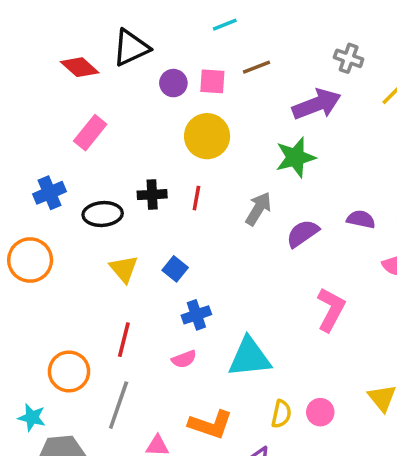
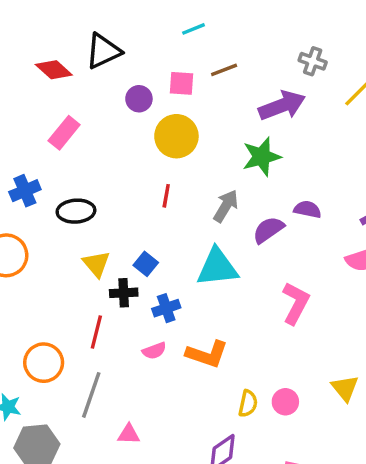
purple circle: (173, 83) -> (139, 99), moved
black cross: (152, 195) -> (124, 293), moved
purple semicircle: (361, 219) -> (308, 209), moved
cyan triangle: (249, 357) -> (217, 267), moved
orange L-shape: (211, 425) -> (207, 354), moved

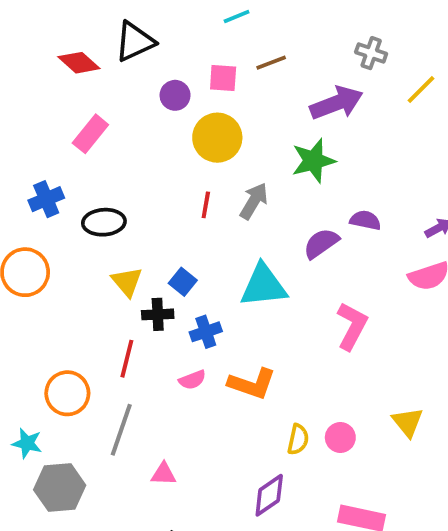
gray arrow: (226, 206) -> (254, 201), moved

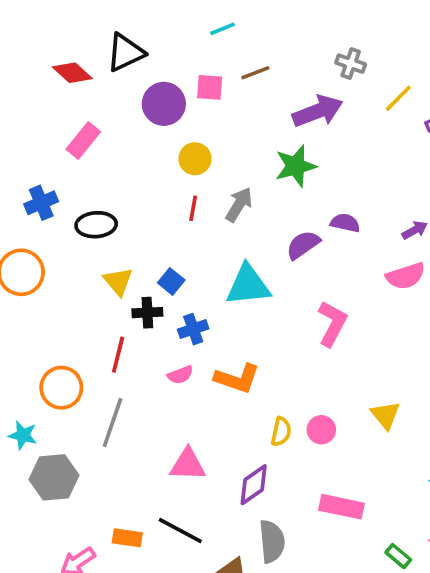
purple circle: (175, 95) -> (164, 104), size x1.5
yellow circle: (217, 138) -> (195, 159), moved, size x0.7
pink triangle: (163, 474) -> (188, 465), moved, size x1.5

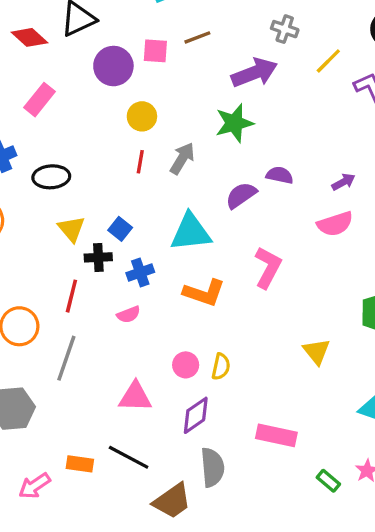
orange L-shape: (237, 378) -> (204, 293), moved
pink circle: (321, 430) -> (186, 365), moved

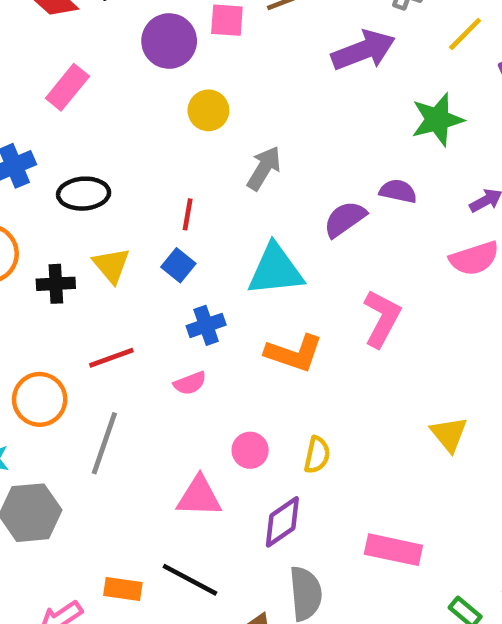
green star: (234, 123) -> (437, 120), moved
red line: (140, 162) -> (188, 214), moved
black cross: (98, 257) -> (56, 284), moved
red line: (71, 296) -> (111, 358), turned 56
pink circle: (186, 365) -> (250, 450), moved

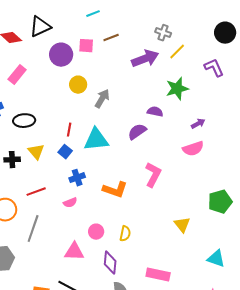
yellow line: (465, 34) -> (177, 52), moved
gray arrow: (264, 168) -> (102, 99), moved
purple semicircle: (398, 191) -> (155, 112), moved
cyan triangle: (275, 270) -> (96, 140), moved
purple diamond: (282, 522) -> (110, 263), turned -50

